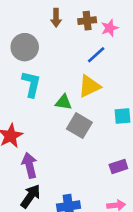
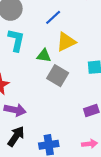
blue line: (96, 55) -> (53, 17), moved
purple arrow: (29, 165) -> (15, 110), turned 115

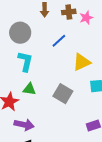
yellow triangle: (66, 42) -> (82, 62), moved
green triangle: (44, 56) -> (29, 89), moved

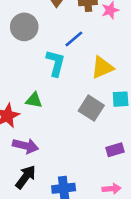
cyan L-shape: (25, 61) -> (56, 63), moved
gray square: (63, 94) -> (91, 108), moved

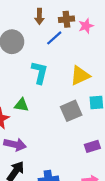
blue line: (74, 39) -> (54, 38), moved
gray square: (91, 108) -> (71, 111), turned 35

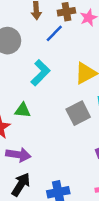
cyan L-shape: (40, 72) -> (40, 73), turned 35

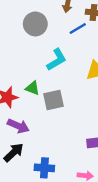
gray square: (78, 113) -> (53, 100), moved

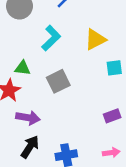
green triangle: (32, 88) -> (23, 68), moved

